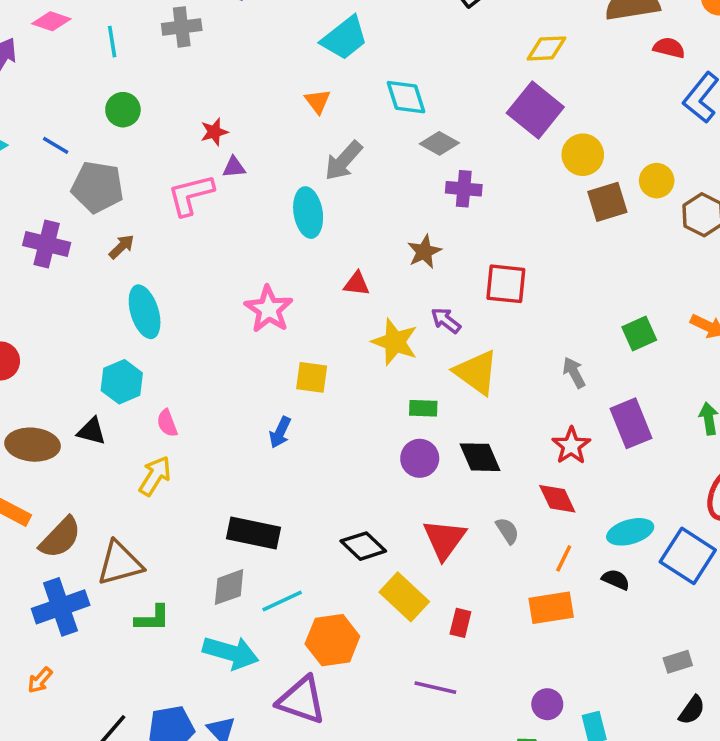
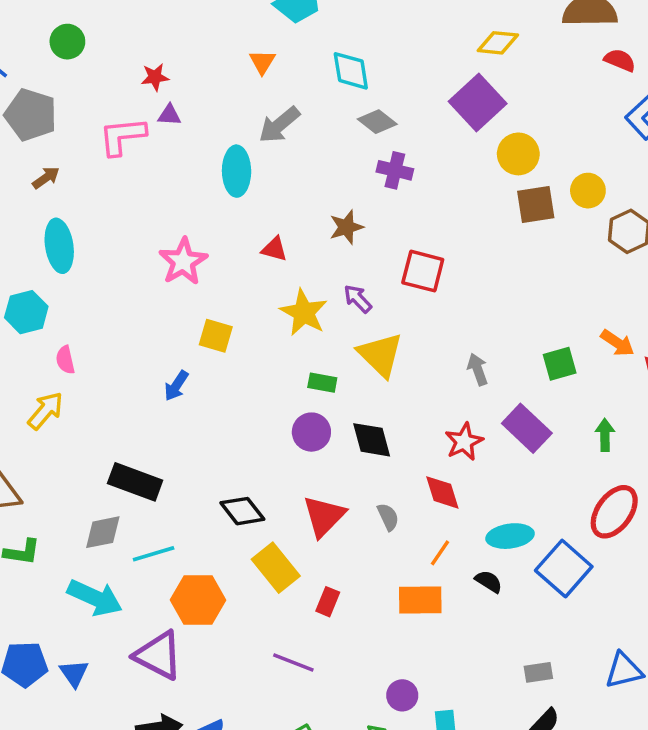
green square: (639, 334) -> (560, 364), moved
purple rectangle: (631, 423) -> (527, 428), turned -33

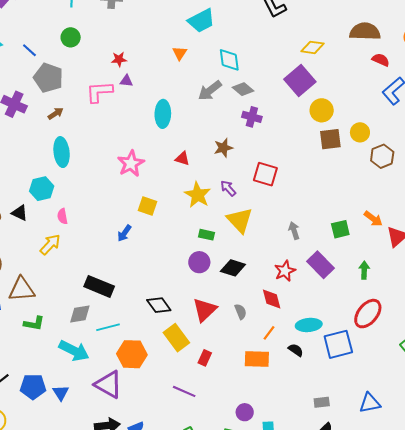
gray arrow: (279, 125) -> (210, 90), moved
black diamond: (372, 440) -> (233, 268), turned -60
blue square: (564, 568) -> (338, 344), turned 32

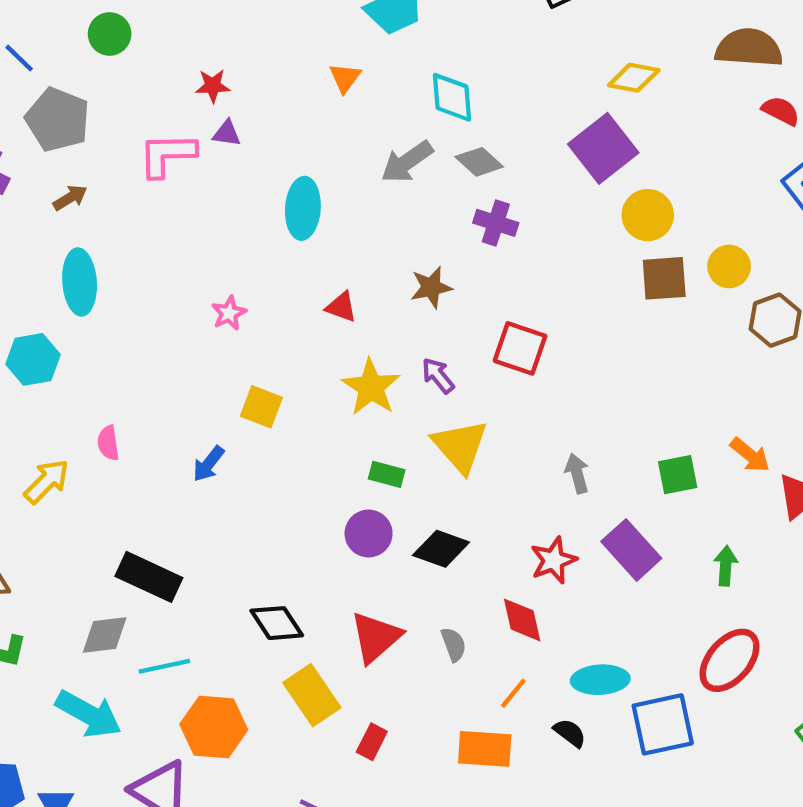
pink star: (131, 164) -> (229, 313), size x0.6
pink semicircle: (62, 216) -> (108, 443), moved

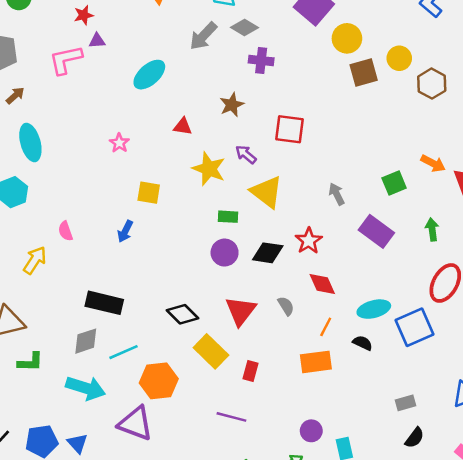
cyan ellipse: (303, 208) -> (149, 75), turned 56
red star: (553, 560) -> (309, 241), moved

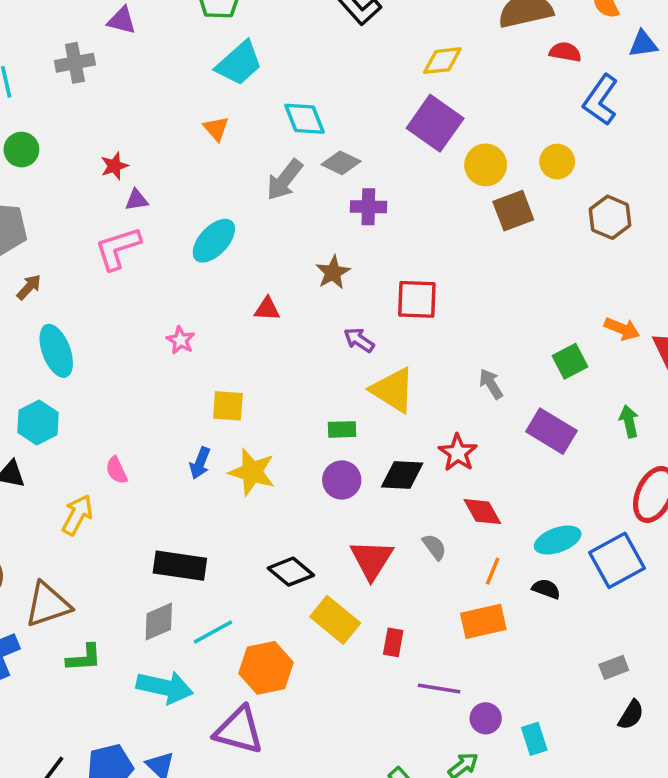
yellow circle: (399, 58) -> (557, 162), moved
pink L-shape: (66, 60) -> (118, 248), moved
yellow star: (209, 169) -> (252, 472), moved
purple line: (231, 417) -> (439, 689), moved

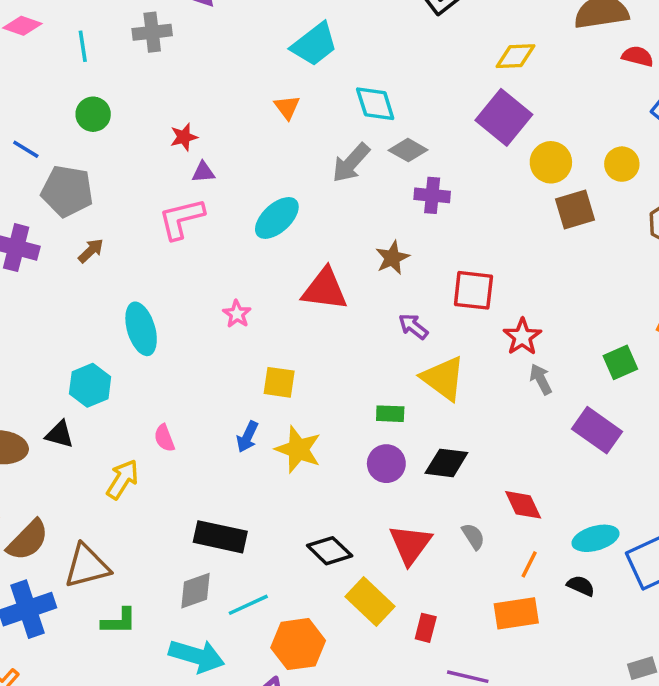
red triangle: (267, 309) -> (325, 289), size x1.8
cyan ellipse: (56, 351) -> (141, 329), moved
red star: (458, 453) -> (522, 337), moved

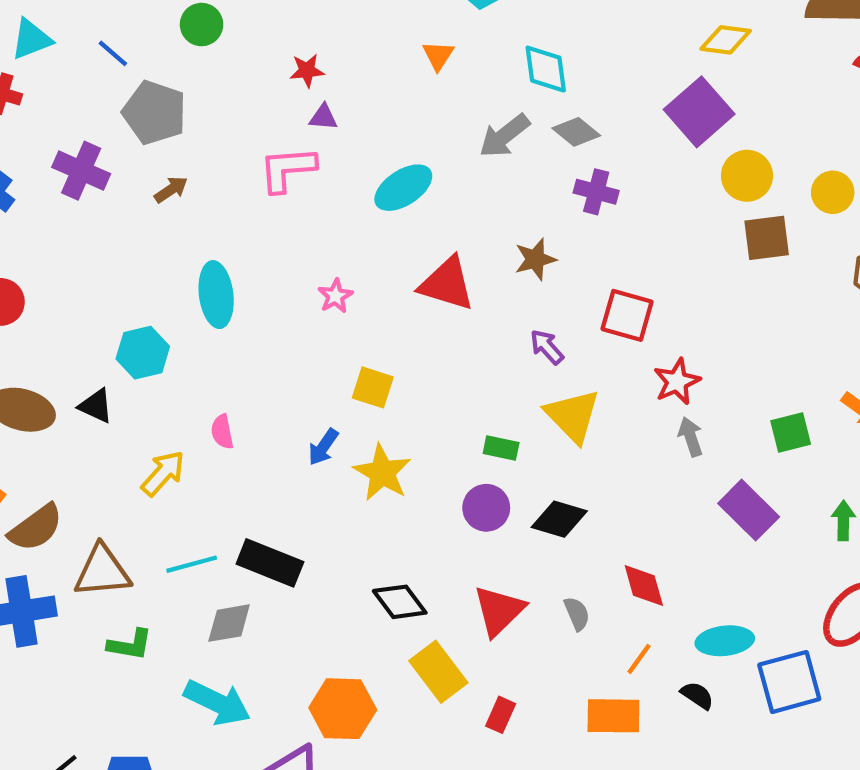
cyan line: (248, 605) -> (192, 564), moved

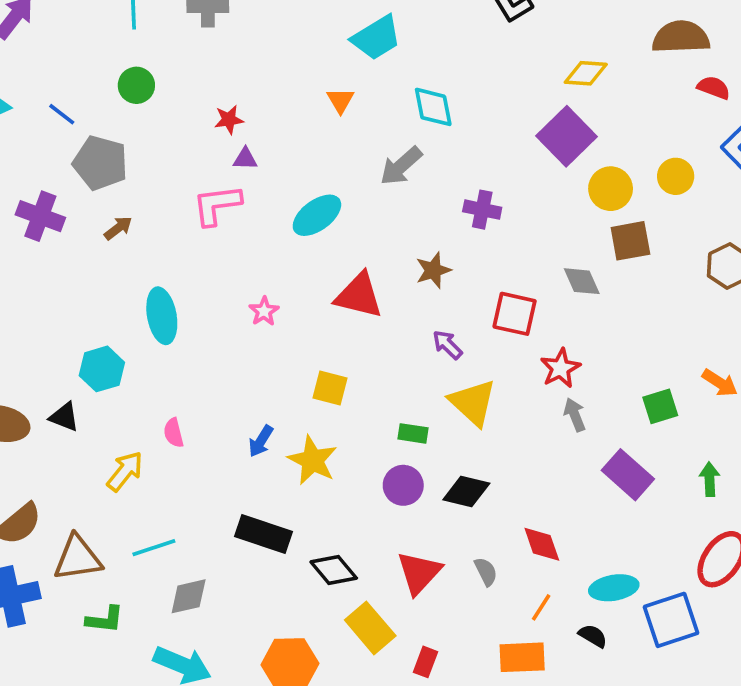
gray diamond: (576, 132) -> (582, 281), moved, turned 30
yellow circle: (833, 192) -> (676, 176), moved
yellow square: (373, 387) -> (330, 388), moved
black rectangle: (270, 563) -> (263, 534), moved

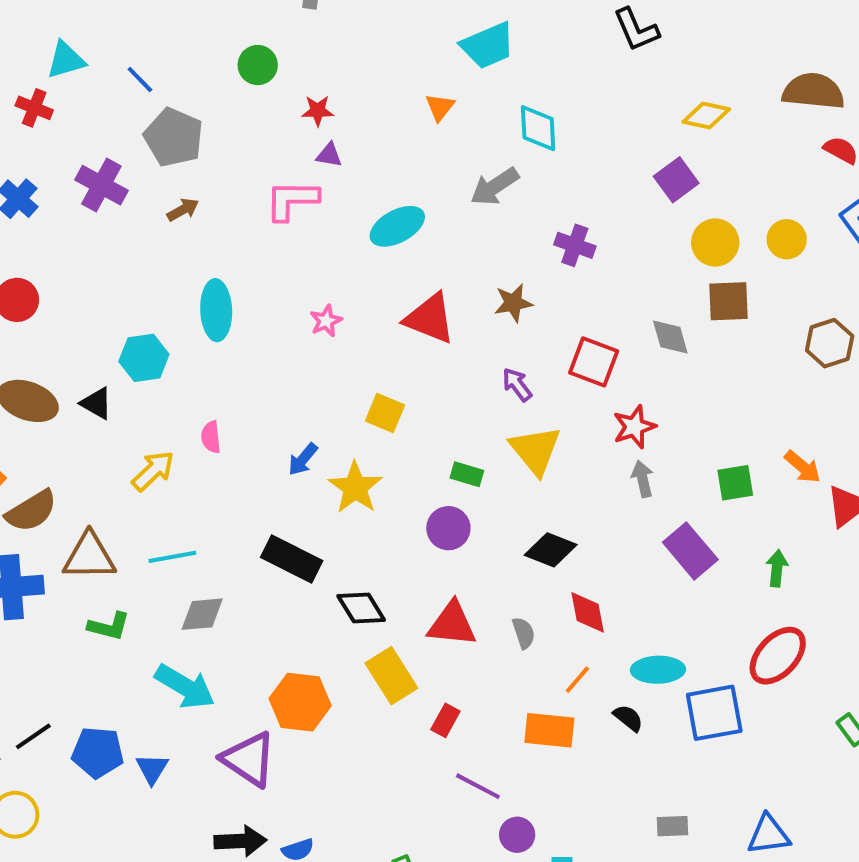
green circle: (136, 85) -> (258, 65), moved
purple square: (567, 136) -> (676, 180), size x0.7
black diamond: (466, 492) -> (551, 550), moved
red triangle: (419, 573) -> (452, 624), turned 45

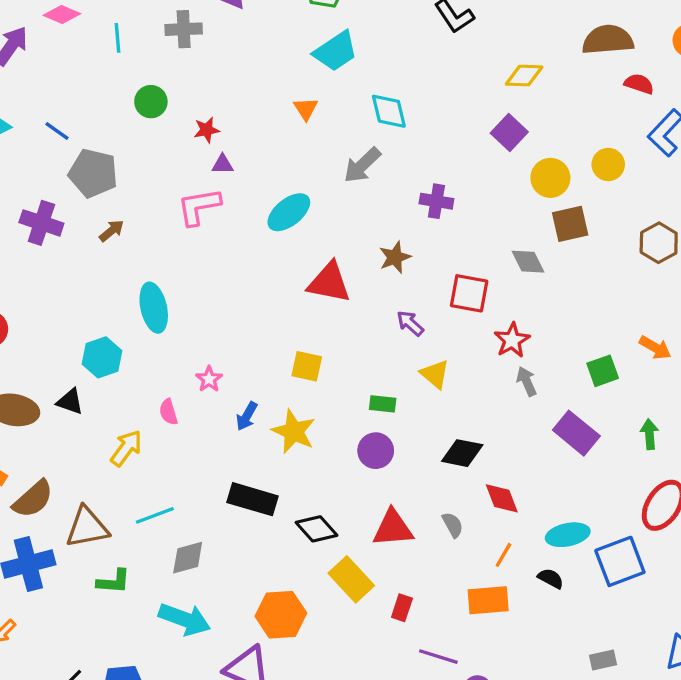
pink star: (326, 321) -> (209, 379), moved
yellow triangle: (535, 450) -> (435, 374), size x0.7

